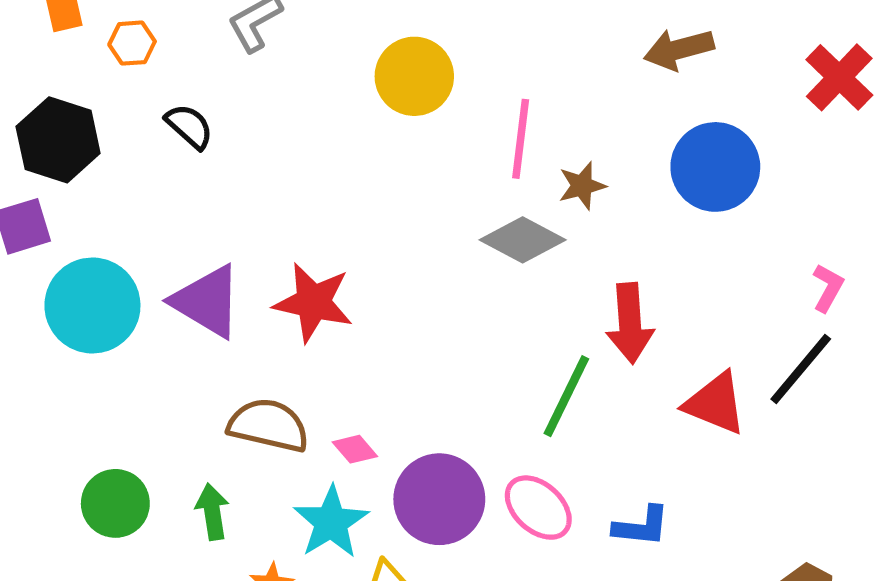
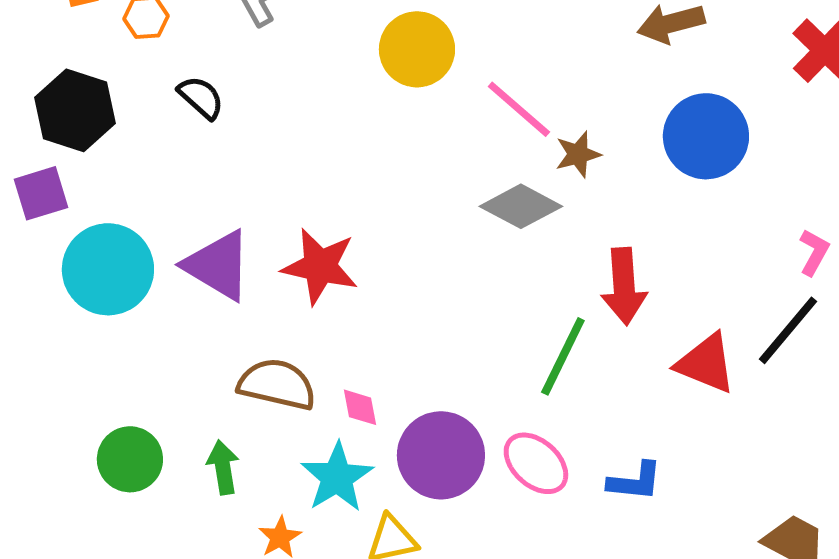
pink line: (521, 139) -> (519, 109), turned -56
pink diamond: (355, 449) -> (360, 407), turned 30

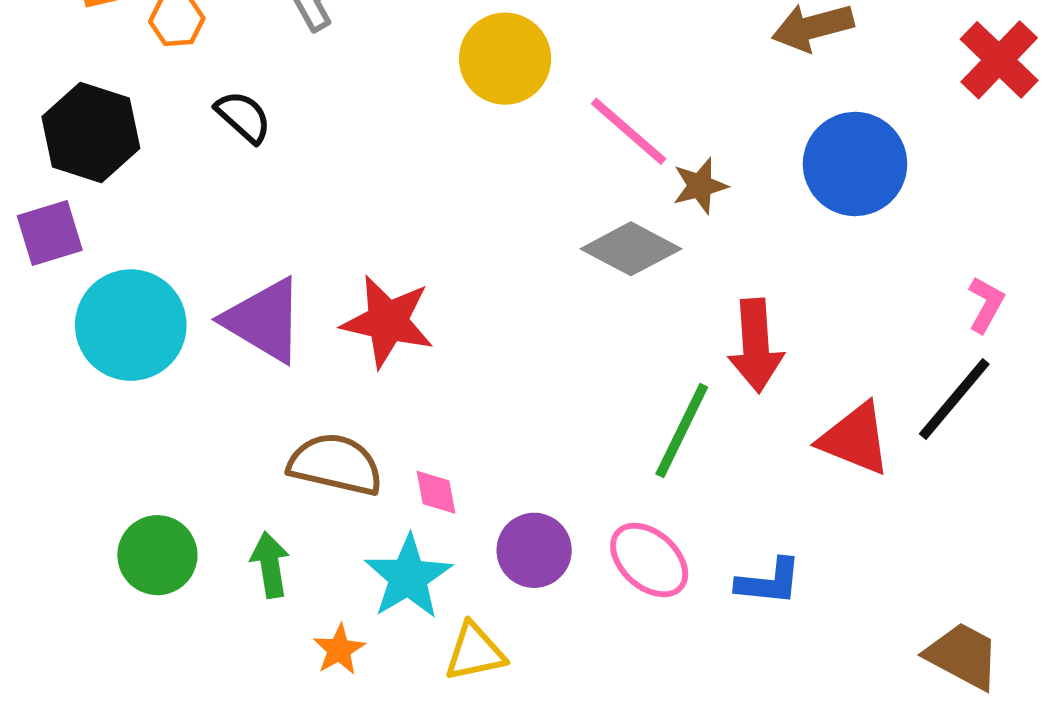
purple circle: (441, 455) -> (534, 550), size x0.7

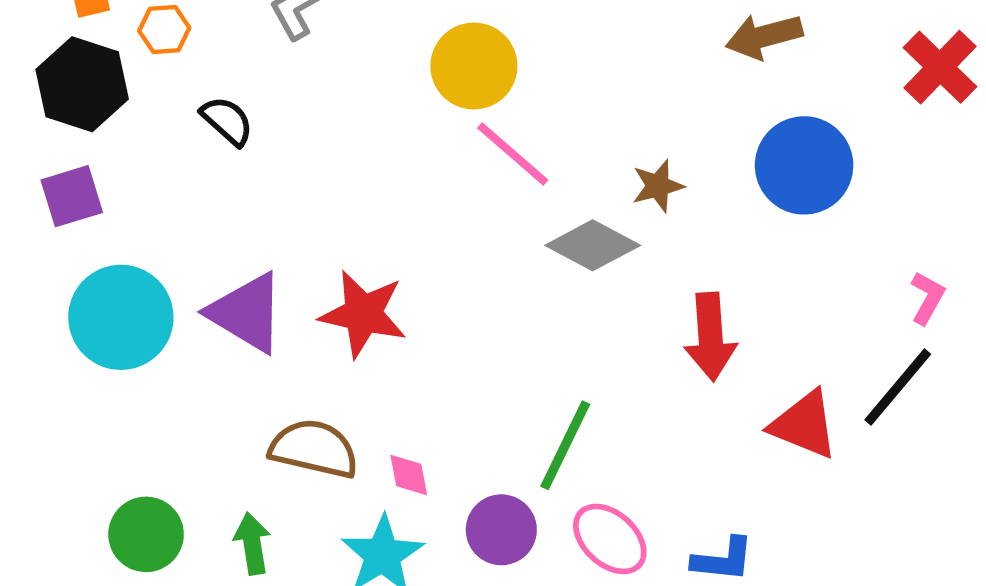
pink line: (629, 131) -> (513, 154), moved
black hexagon: (91, 132) -> (82, 84), moved
purple square: (50, 233) -> (72, 196), moved
green line: (682, 430) -> (565, 445), moved

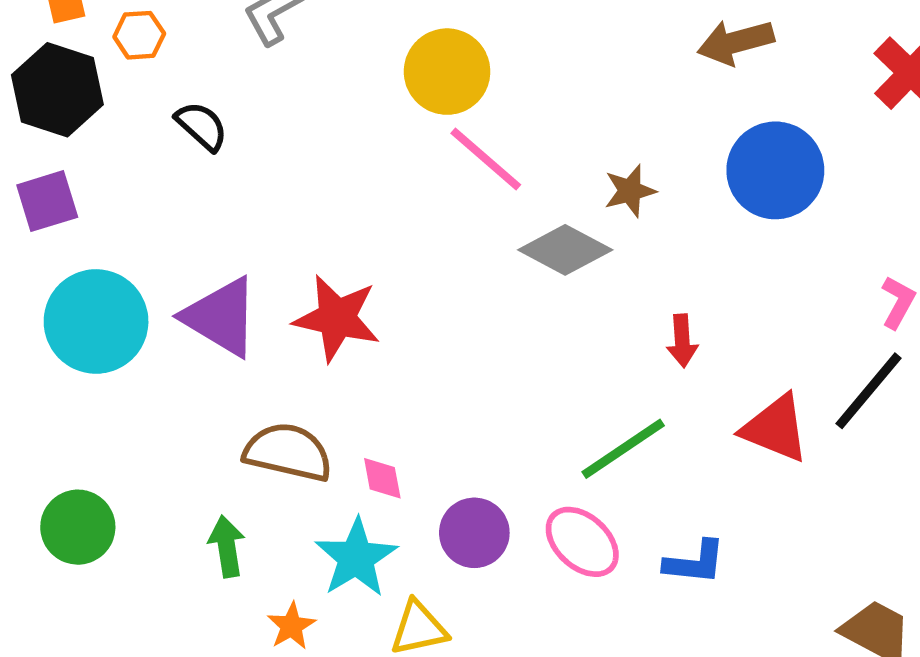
red arrow: (710, 337) -> (682, 341), size x0.6
green line: (565, 445) -> (623, 449), moved, turned 30
green circle: (146, 534) -> (78, 527), moved

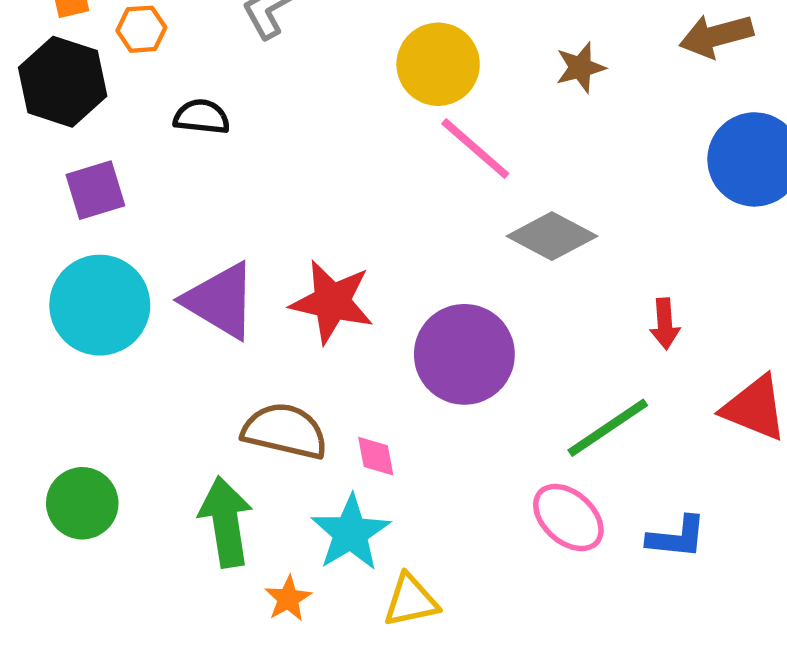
black semicircle: (202, 126) -> (202, 117), turned -36
brown star: (630, 191) -> (580, 67), moved
purple square: (47, 201) -> (95, 190), moved
purple circle: (474, 533) -> (464, 354), moved, size x1.5
green arrow: (227, 546) -> (226, 522), size x1.5

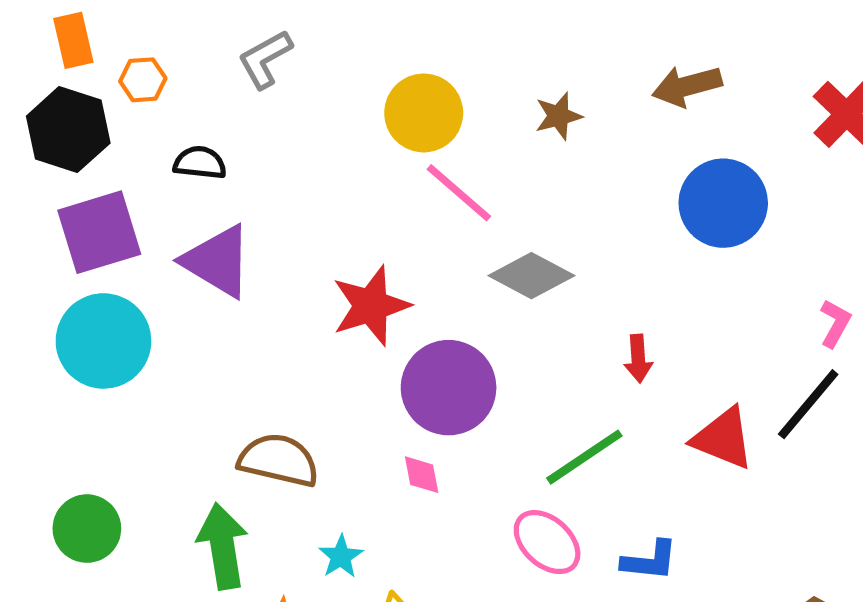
purple square: (95, 190) -> (99, 232), size x1.5
purple triangle: (220, 301) -> (217, 261), moved
red star: (332, 302) -> (371, 306), moved, turned -30
pink diamond: (376, 456) -> (422, 475), moved
cyan star: (351, 533) -> (341, 557), size x0.6

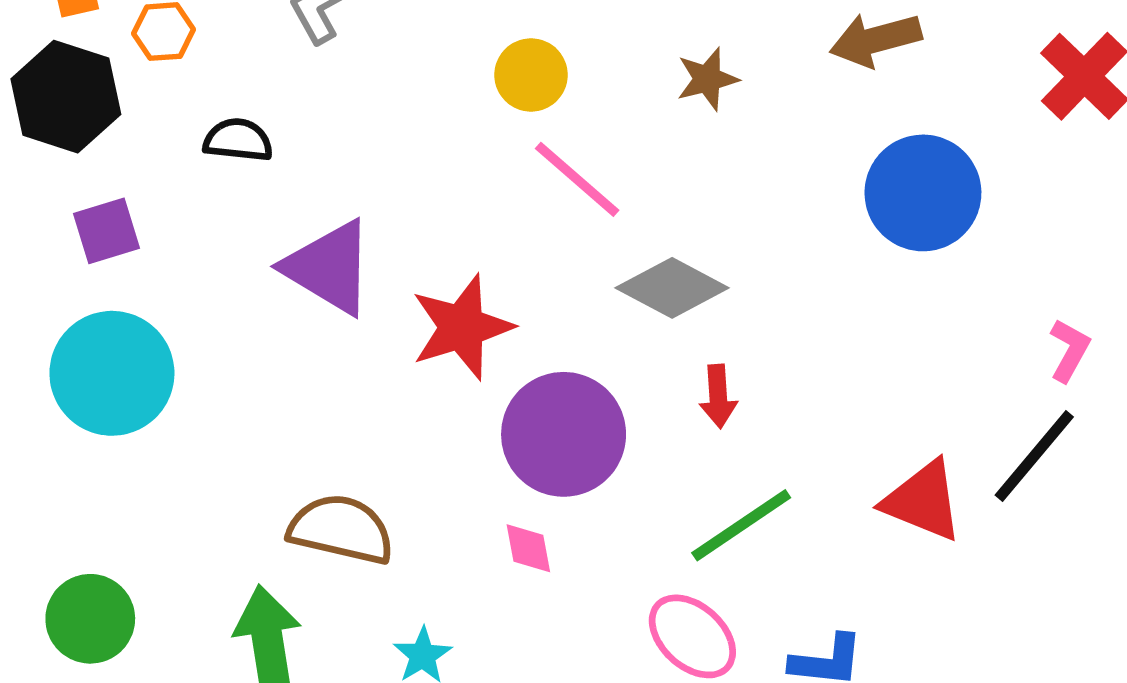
yellow circle: (424, 113) -> (531, 75), size x0.7
purple square: (99, 232) -> (107, 231), size x0.6
purple triangle: (217, 261) -> (329, 268), moved
red arrow: (638, 359) -> (718, 396), moved

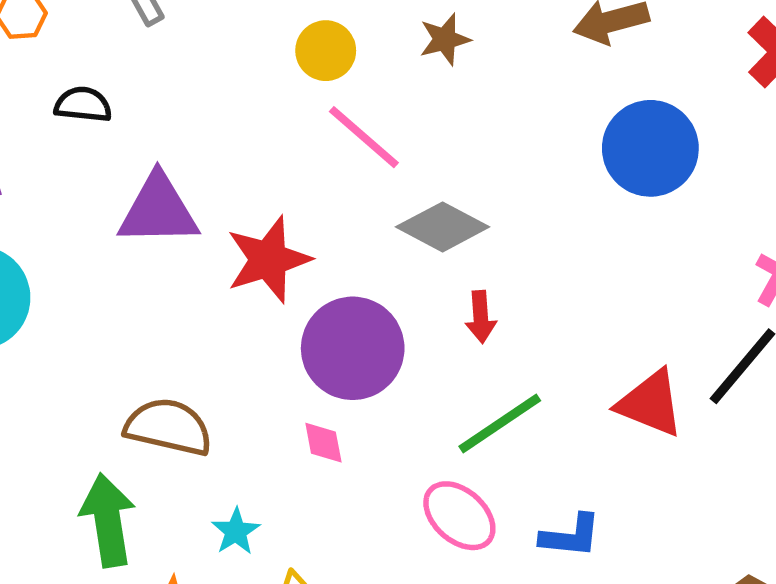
brown star: (707, 79) -> (445, 39), moved
purple triangle: (329, 268) -> (158, 210), turned -32

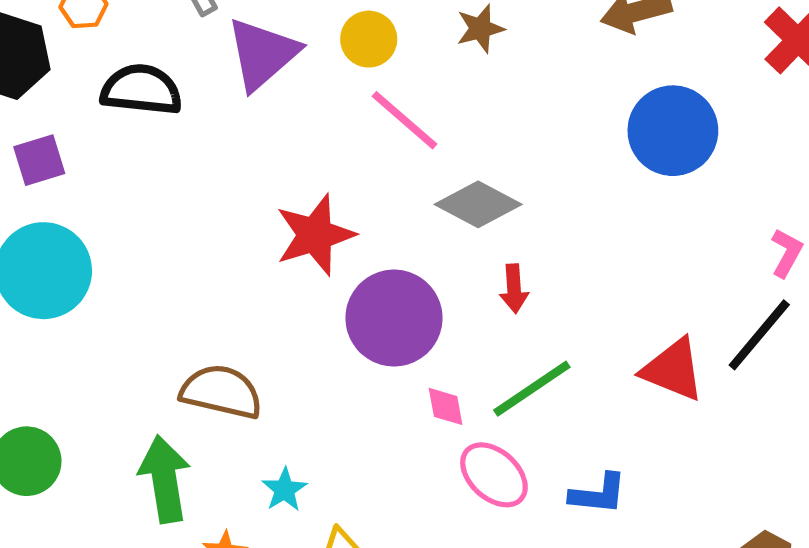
black semicircle: (83, 105) -> (141, 90), size x1.5
purple triangle: (158, 210) -> (262, 54), moved, turned -40
pink diamond: (323, 443) -> (446, 406), moved

